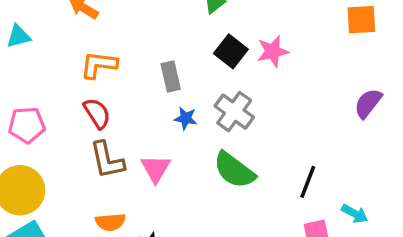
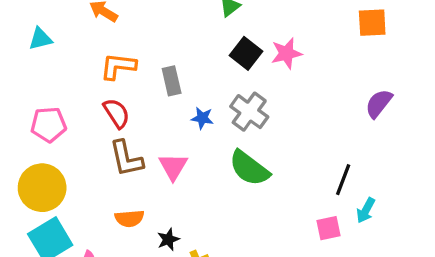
gray rectangle: (171, 76) -> (172, 81), moved
black line: (308, 182) -> (343, 180), moved
cyan arrow: (355, 214) -> (366, 210), turned 90

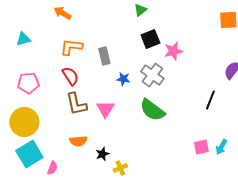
cyan triangle: (40, 39) -> (23, 39), moved
black square: (246, 53) -> (150, 39), turned 30
pink star: (286, 53) -> (173, 51), moved
black line: (343, 180) -> (210, 100), moved
cyan arrow: (366, 210) -> (221, 147), moved

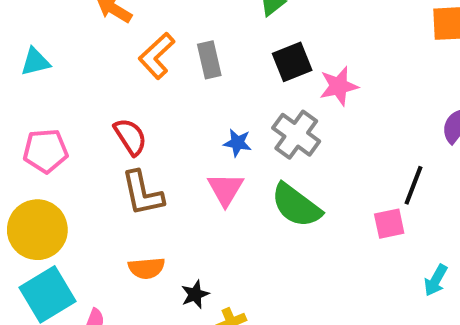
orange L-shape: (71, 47) -> (157, 56), moved, turned -50
gray rectangle: (104, 56) -> (209, 60), moved
pink triangle: (105, 109) -> (225, 189), moved
pink square: (201, 147) -> (389, 224), moved

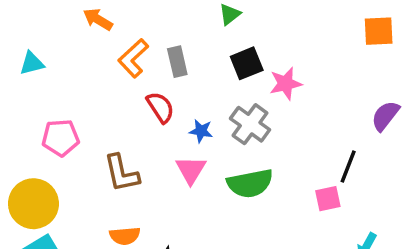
red semicircle: (130, 137) -> (160, 107), moved
pink pentagon: (45, 151) -> (61, 138), moved
green semicircle: (296, 205) -> (250, 183), turned -48

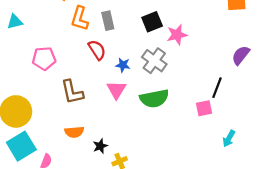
orange L-shape: (133, 58) -> (80, 18), turned -30
pink pentagon: (61, 138) -> (44, 58), moved

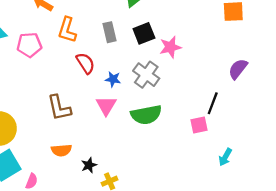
gray rectangle: (108, 21) -> (110, 32), moved
pink pentagon: (44, 58) -> (29, 45), moved

